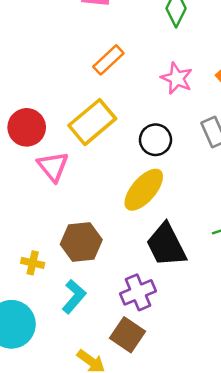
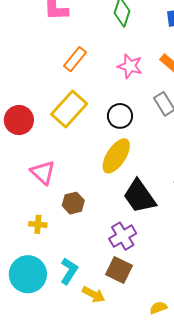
pink triangle: (53, 166) -> (43, 172), moved
brown hexagon: (81, 242) -> (73, 203), size x0.7
cyan L-shape: (74, 297) -> (69, 271), moved

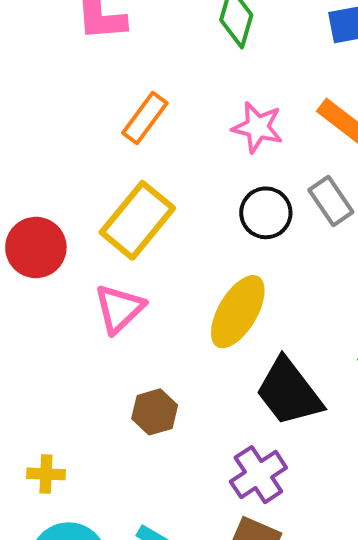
black circle: (120, 116) -> (266, 213), moved
pink triangle: (43, 172) -> (119, 309), moved, turned 36
yellow cross: (38, 224) -> (46, 474), moved

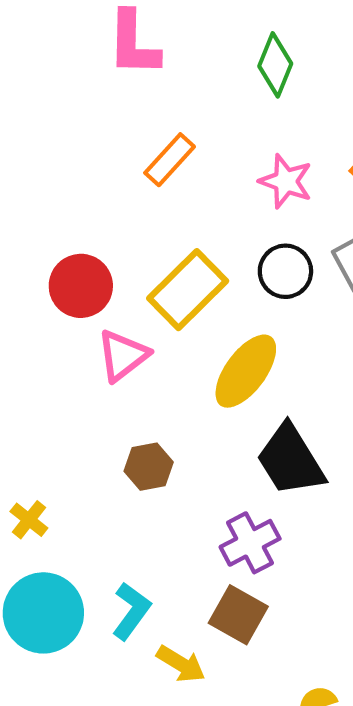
yellow rectangle: (137, 220) -> (188, 290), moved
red circle: (36, 247) -> (81, 286), moved
yellow cross: (46, 474) -> (29, 520), turned 30

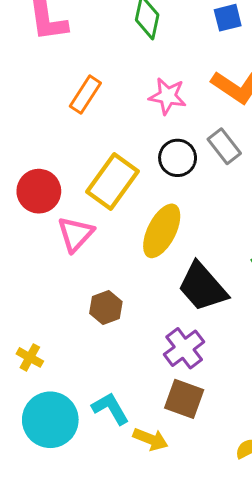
cyan L-shape: (131, 611) -> (110, 408), turned -57

